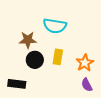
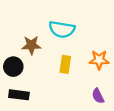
black circle: (35, 60) -> (13, 67), moved
orange star: (85, 63) -> (99, 60), moved, turned 30

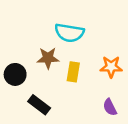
brown star: (31, 45) -> (48, 58), moved
black rectangle: (19, 95) -> (39, 105), moved, turned 30

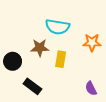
orange star: (111, 67) -> (92, 42), moved

